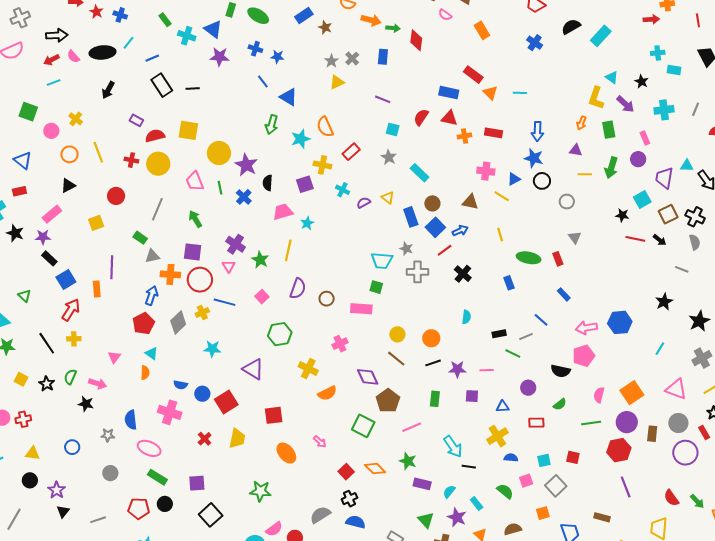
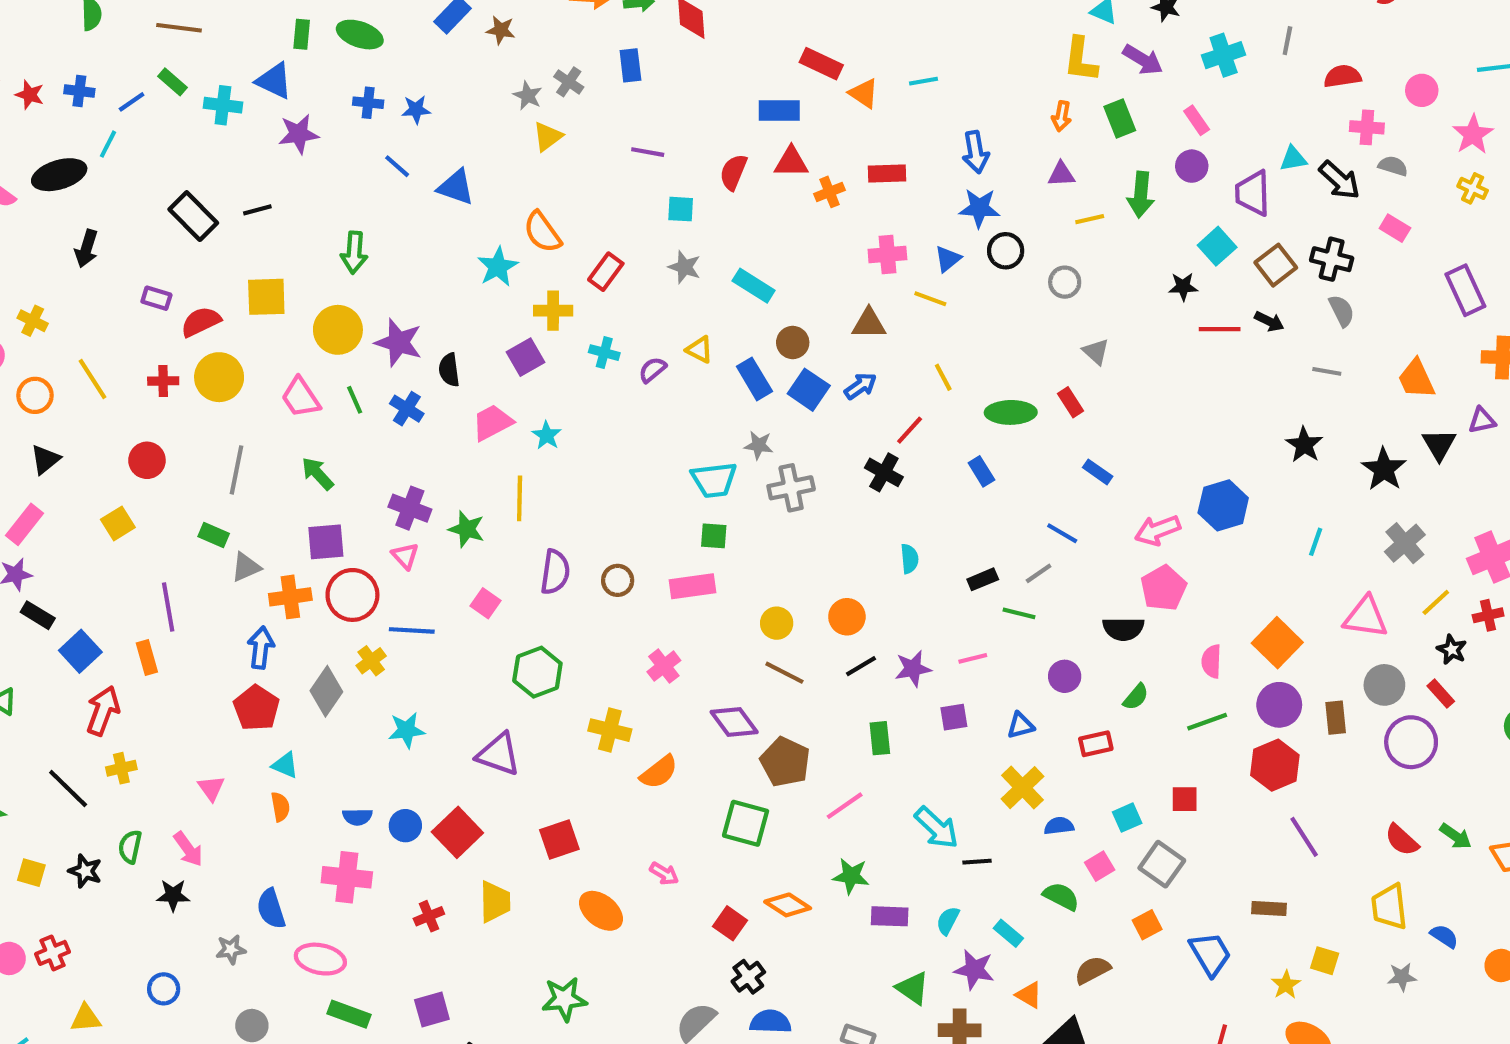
blue line: (152, 58) -> (132, 102), moved
green arrow: (272, 125) -> (354, 253), moved
red line: (445, 250) -> (910, 430), moved
pink arrow: (98, 384) -> (188, 849), turned 48
red cross: (205, 439) -> (429, 916), turned 32

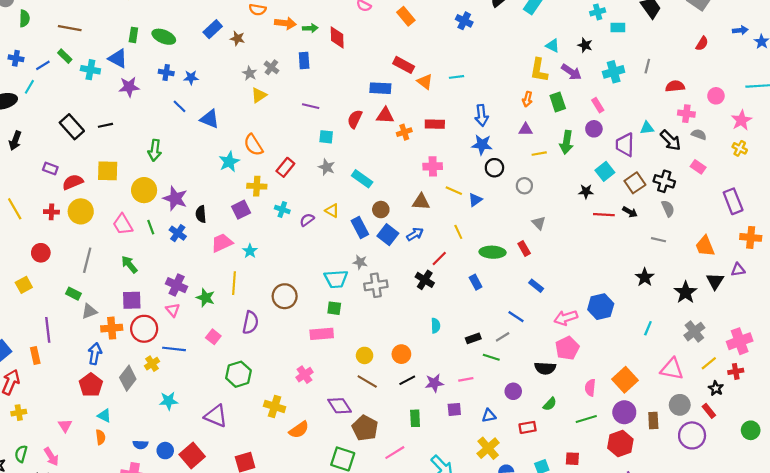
blue triangle: (948, 259) -> (475, 200), moved
brown circle: (618, 580) -> (285, 296), moved, size x1.5

